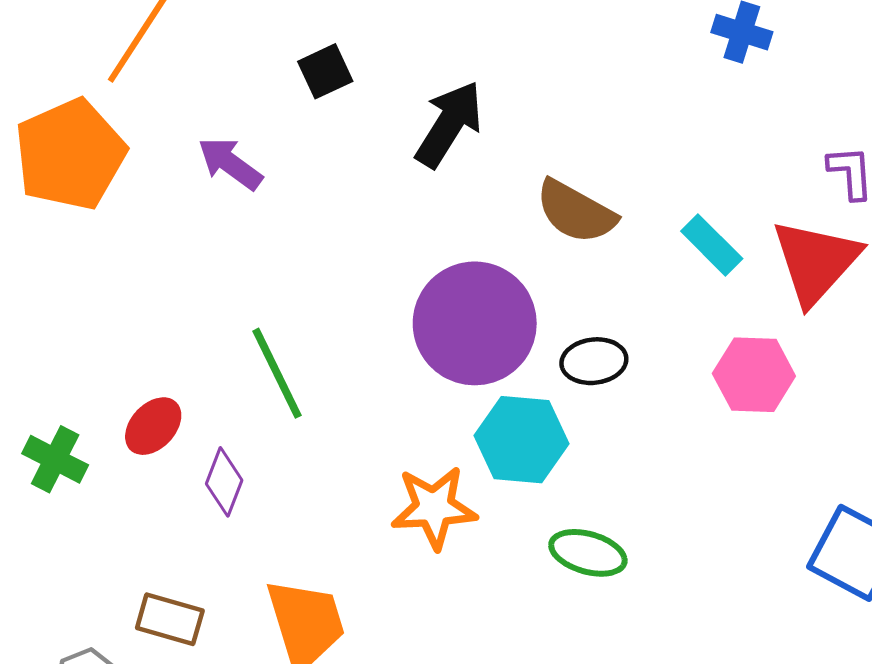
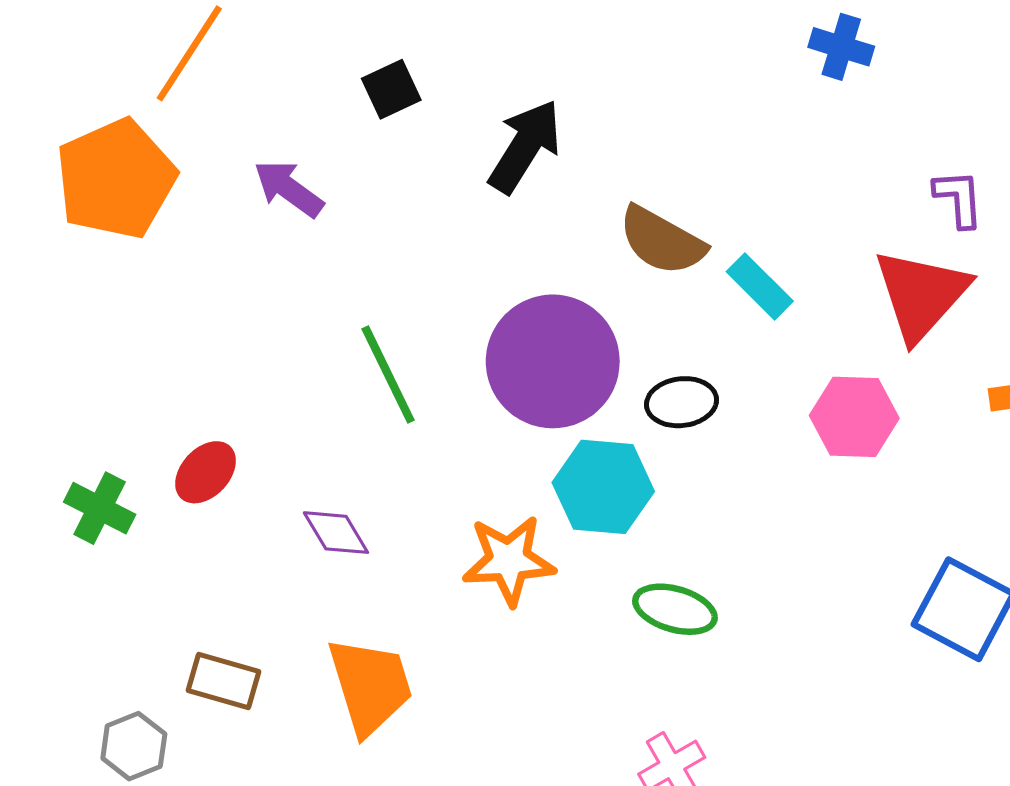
cyan rectangle: (712, 245) -> (760, 286), moved
green line: (277, 373) -> (388, 374), moved
purple diamond: (224, 482) -> (336, 533), moved, turned -52

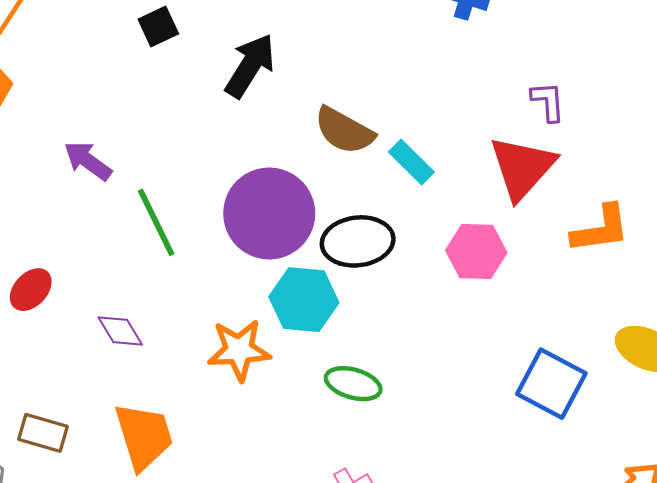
purple arrow: (289, 189) -> (88, 161), moved
black ellipse: (682, 402) -> (358, 241), size x1.5

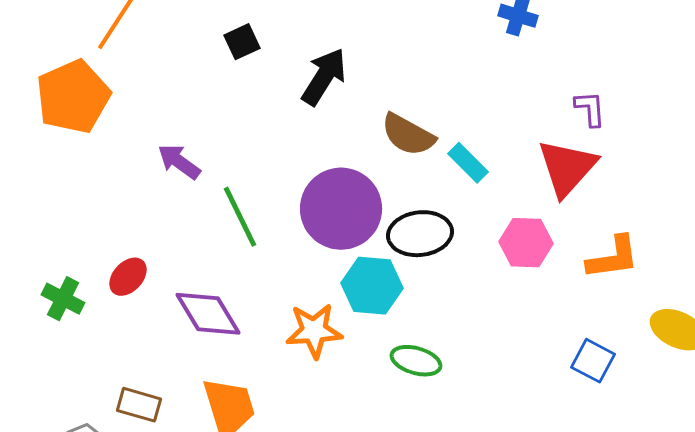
orange L-shape: (601, 229) -> (613, 258), moved
purple diamond: (120, 331) -> (208, 314), size x1.6
blue square: (551, 384) -> (593, 361), size x0.7

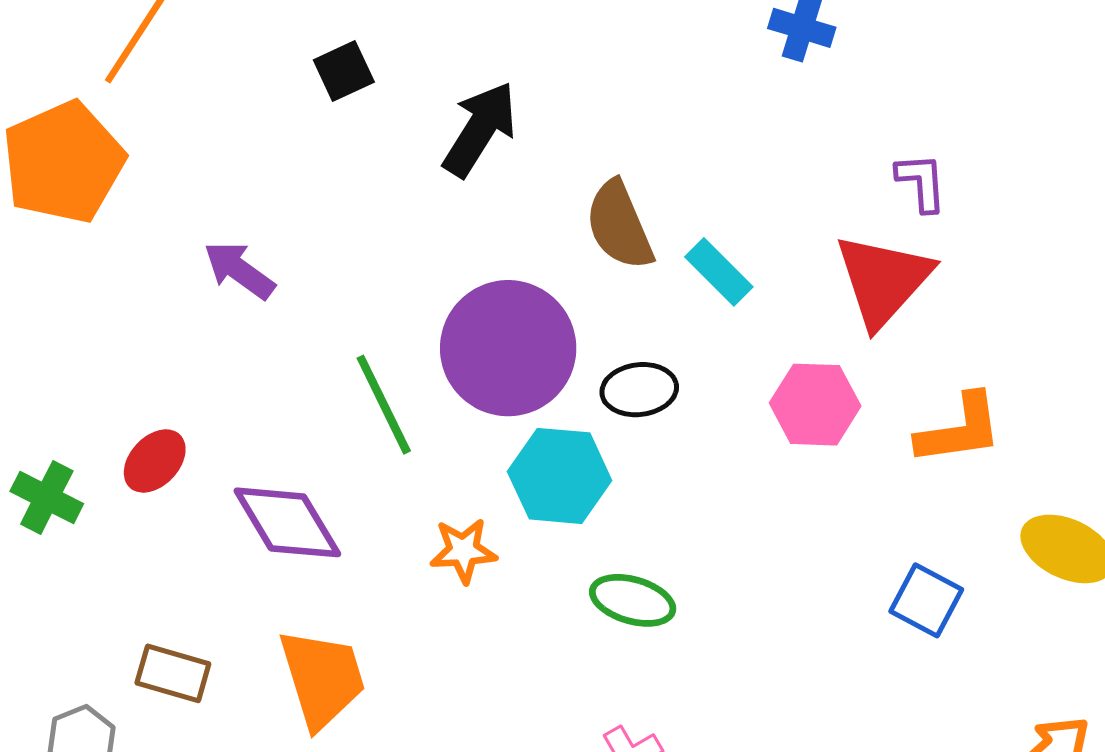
brown semicircle: (408, 135) -> (619, 225), turned 38
green line: (240, 217) -> (384, 405), moved
black ellipse: (420, 234) -> (639, 390), size x0.7
orange star: (314, 331) -> (463, 551), size x0.7

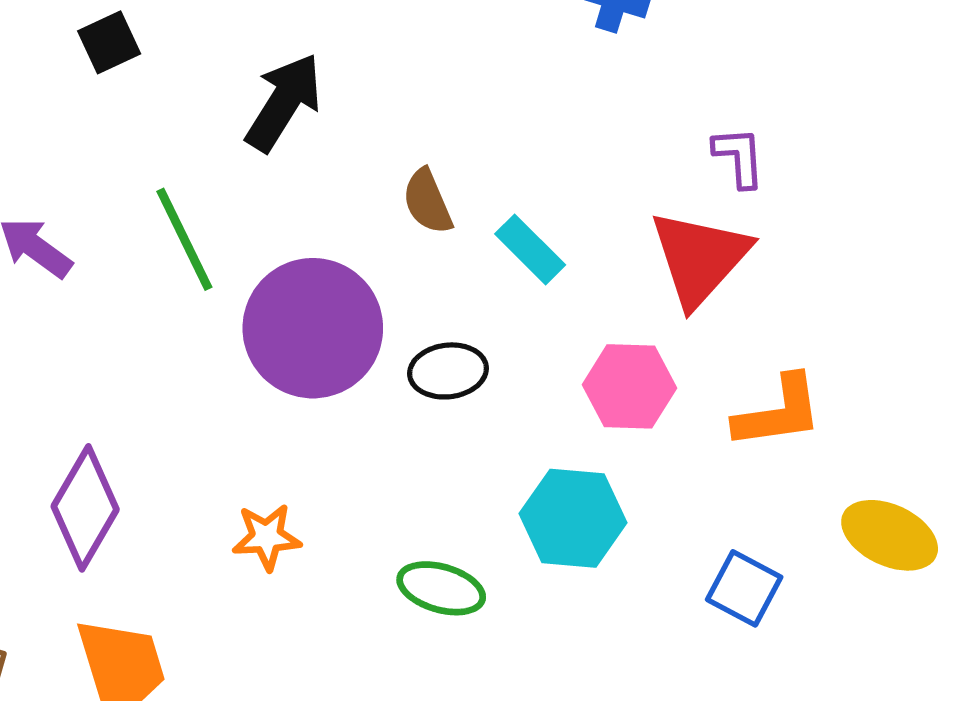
black square: (344, 71) -> (109, 42), moved
brown semicircle: (619, 225) -> (427, 202), size x0.7
green line: (384, 405) -> (184, 239), moved
cyan hexagon: (560, 476) -> (573, 518), moved
purple diamond: (287, 522) -> (85, 508), turned 61

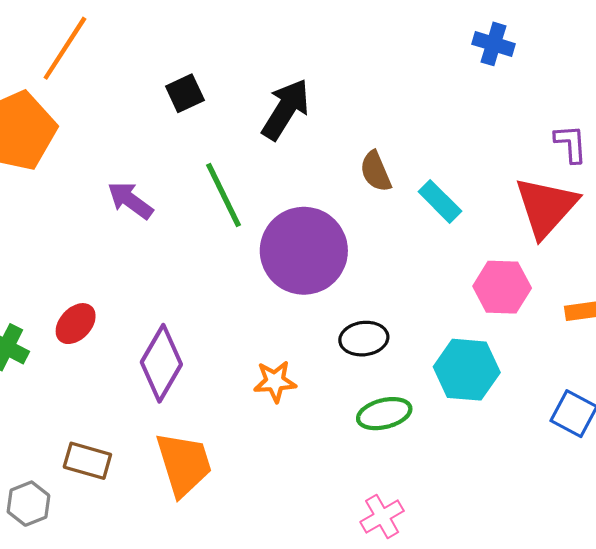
black square: (109, 42) -> (185, 93), moved
black ellipse: (448, 371) -> (364, 339), moved
green ellipse: (441, 588) -> (384, 414), turned -30

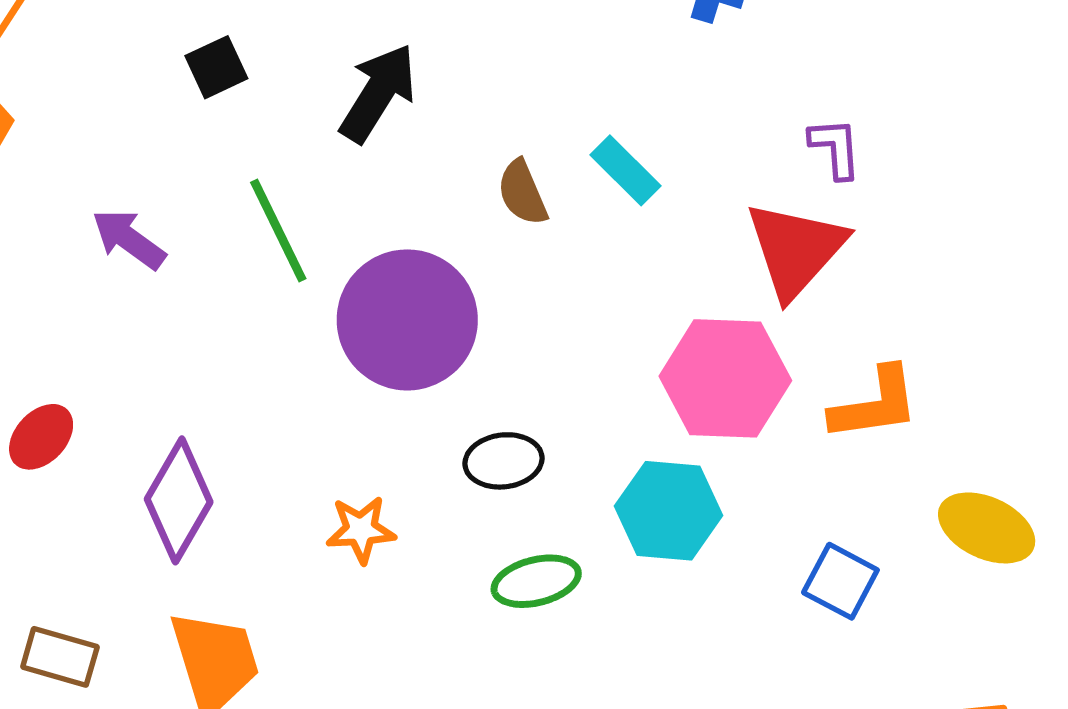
cyan rectangle: (440, 201) -> (626, 170), moved
pink hexagon: (502, 287) -> (725, 378), size x1.4

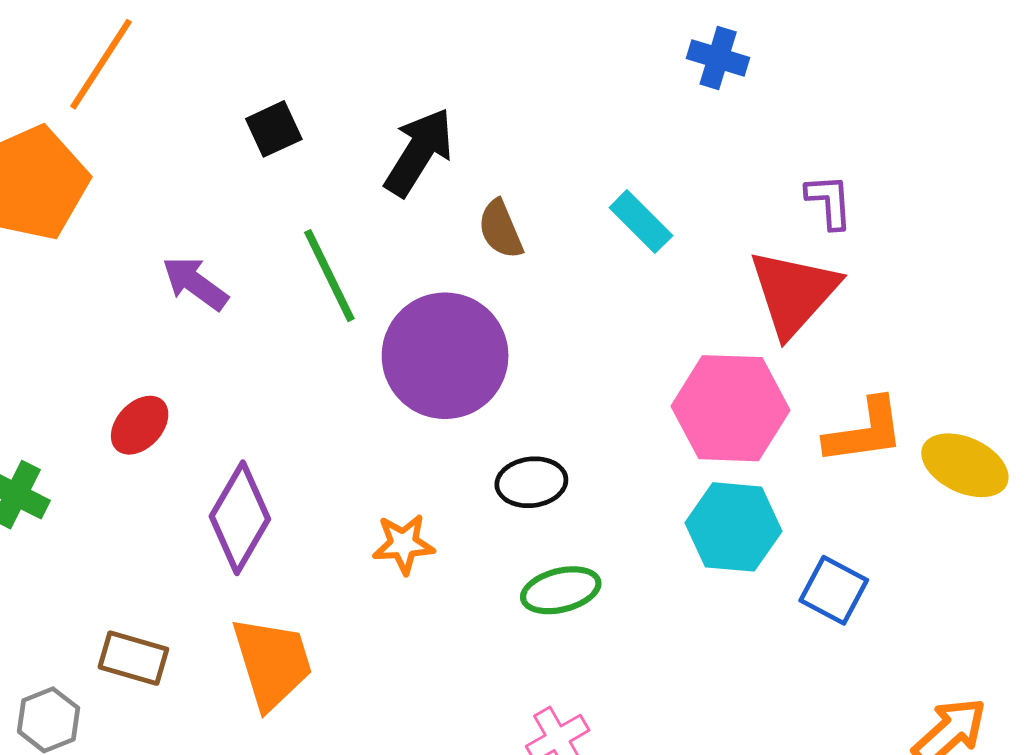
brown semicircle: (522, 193) -> (501, 229), moved
red ellipse: (41, 437) -> (140, 425), moved
cyan hexagon: (669, 511) -> (734, 527), moved
yellow ellipse: (987, 528) -> (965, 465), moved

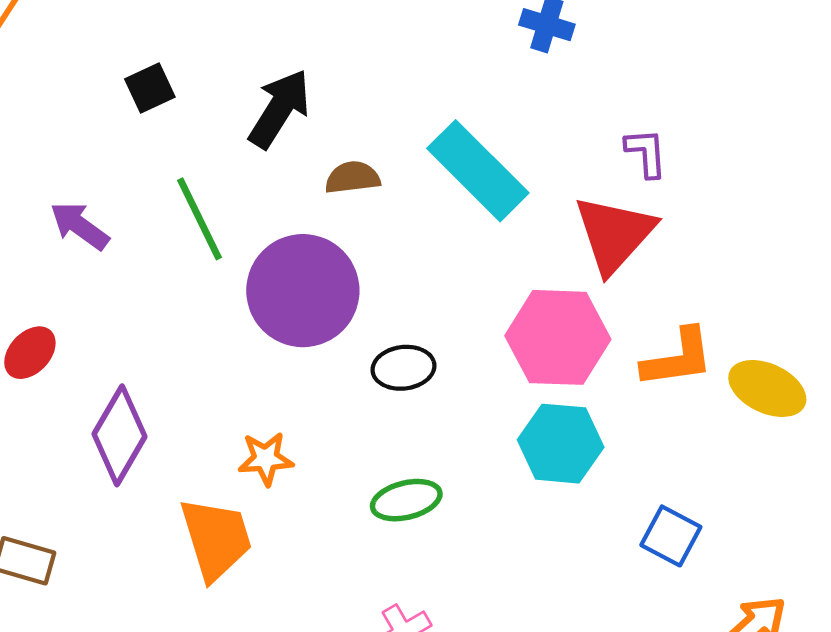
cyan rectangle: (641, 222) -> (478, 171), size x1.8
brown semicircle: (501, 229) -> (352, 178), turned 106
black ellipse: (531, 482) -> (403, 368), moved
blue square: (834, 590) -> (671, 536), moved
orange trapezoid: (272, 663) -> (216, 539), moved

